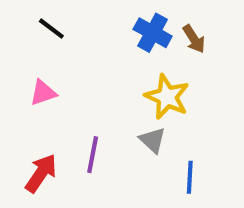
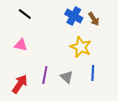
pink triangle: (43, 93) -> (21, 45), turned 32
gray triangle: (153, 140) -> (67, 77), moved
blue line: (190, 177) -> (93, 73), moved

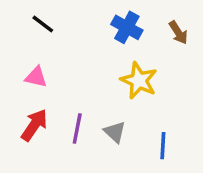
brown arrow: (94, 19) -> (178, 32), moved
blue line: (93, 73) -> (163, 146), moved
red arrow: (20, 84) -> (34, 125), moved

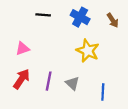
black line: (43, 24) -> (43, 15), moved, turned -32
pink triangle: (36, 77) -> (23, 49), turned -32

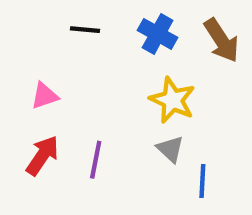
brown arrow: (113, 20) -> (222, 40), size x1.5
gray triangle: (72, 83) -> (170, 149), moved

